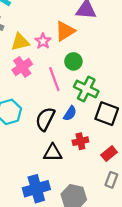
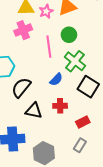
black semicircle: (45, 119) -> (21, 88), moved

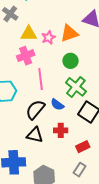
pink line: (49, 47) -> (41, 79), moved
blue semicircle: (56, 80) -> (57, 105), turned 80
black semicircle: (21, 88) -> (35, 110), moved

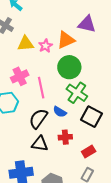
pink cross: (26, 56) -> (20, 76), moved
green circle: (71, 61) -> (69, 67), size x1.5

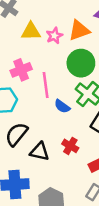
blue semicircle: (60, 112) -> (62, 106), moved
black semicircle: (38, 119) -> (17, 134), moved
red cross: (65, 137) -> (70, 146), turned 32

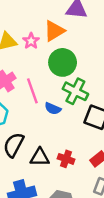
red cross: (70, 146) -> (66, 159), moved

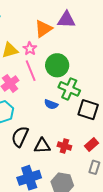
orange triangle: (54, 31) -> (43, 29), moved
pink line: (32, 91) -> (31, 71), moved

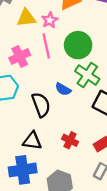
black semicircle: (20, 137) -> (41, 105), moved, turned 125
black triangle: (42, 146) -> (32, 141), moved

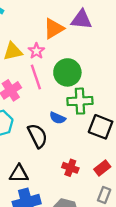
green cross: (87, 75) -> (80, 101), turned -30
black triangle: (32, 141) -> (19, 174), moved

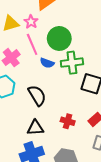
blue semicircle: (58, 118) -> (47, 63), moved
black triangle: (19, 174) -> (35, 128), moved

